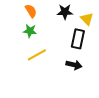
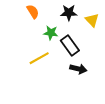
green star: (30, 31) -> (51, 33), moved
black rectangle: (78, 39) -> (70, 45), moved, turned -48

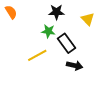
orange semicircle: (33, 12) -> (11, 12), moved
black star: (69, 13) -> (56, 12), moved

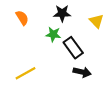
orange semicircle: (11, 12) -> (22, 18), moved
yellow line: (37, 55) -> (26, 73), moved

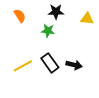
yellow triangle: (96, 21) -> (87, 19), turned -40
black rectangle: (73, 48) -> (50, 63), moved

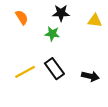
black arrow: (74, 65) -> (90, 76), moved

